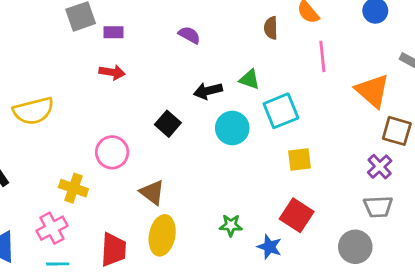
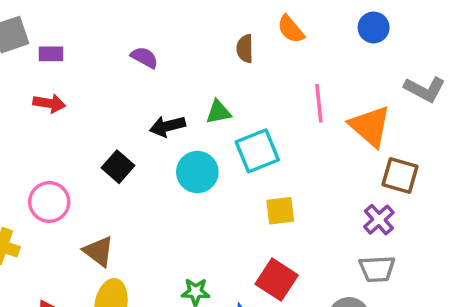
pink line: (322, 56) -> (319, 103), moved
green triangle: (249, 79) -> (218, 112), turned -30

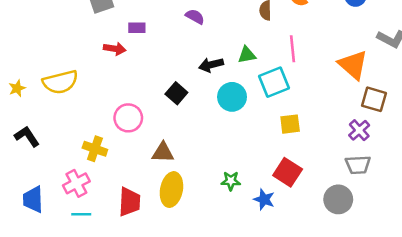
purple rectangle: (51, 54) -> (137, 28), moved
red arrow: (49, 103) -> (115, 49), moved
pink line: (319, 103) -> (293, 49), moved
brown triangle: (99, 251) -> (163, 152), turned -35

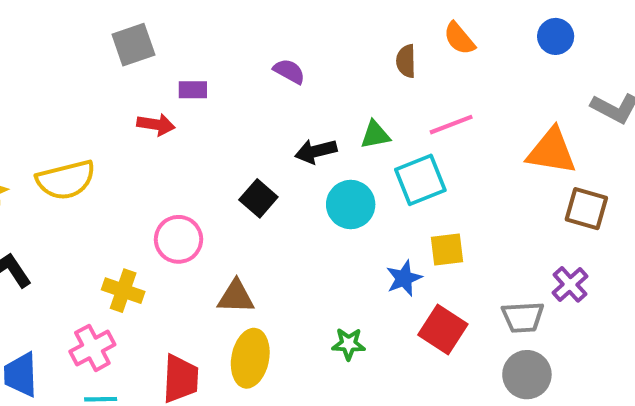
pink line: (293, 49) -> (451, 125), turned 75
orange triangle: (353, 65) -> (552, 151), turned -32
purple cross: (359, 130) -> (570, 284), moved
gray trapezoid: (358, 165) -> (523, 317), moved
blue star: (264, 199) -> (404, 278), moved, turned 30

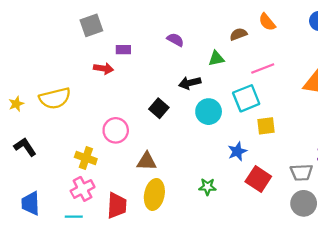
brown semicircle: (406, 61) -> (238, 34), turned 70
green triangle: (375, 135) -> (216, 59), moved
yellow square: (447, 250) -> (266, 126), moved
pink cross: (92, 348) -> (83, 189), moved

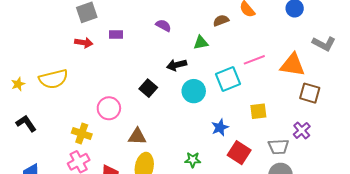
red arrow: (104, 68) -> (84, 43), moved
pink line: (263, 68) -> (254, 60), moved
yellow square: (266, 126) -> (258, 111), moved

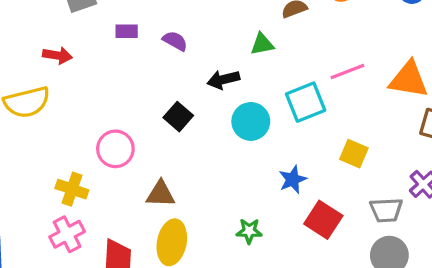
purple semicircle: (163, 25) -> (175, 41), moved
red arrow: (84, 43) -> (57, 55), moved
yellow square: (258, 111) -> (354, 154), turned 30

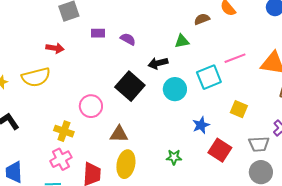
black square: (178, 117) -> (130, 86), size x1.6

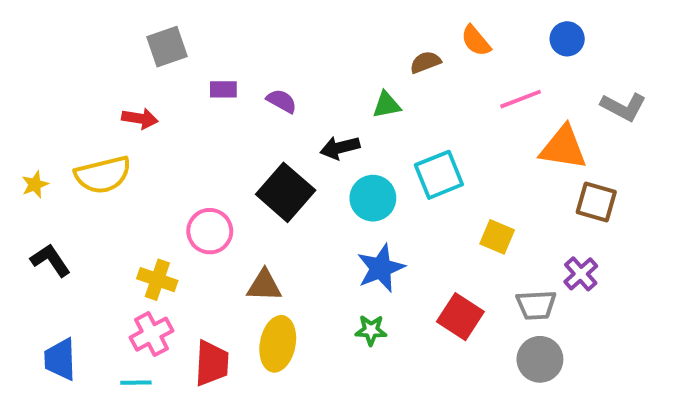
pink line: (235, 58) -> (521, 99), moved
blue star: (201, 125) -> (381, 268), moved, size x1.4

